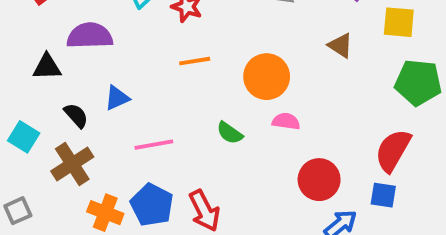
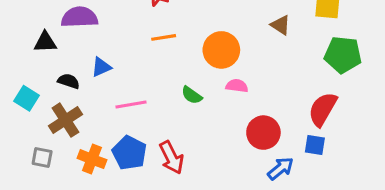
black semicircle: (76, 115) -> (69, 81), turned -30
gray square: (18, 211) -> (42, 158), moved, turned 35

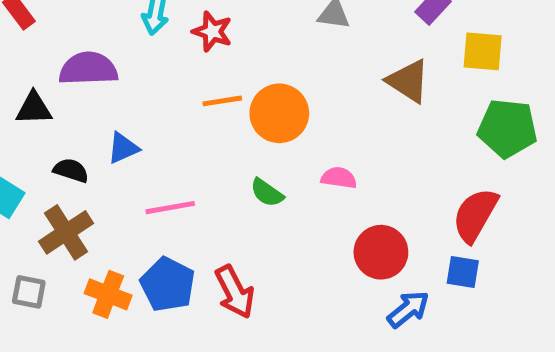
brown triangle: (281, 25) -> (408, 81), size x1.4
orange circle: (221, 50) -> (279, 113), moved

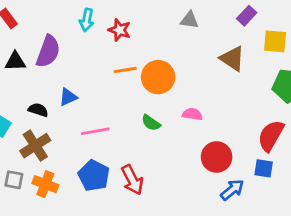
purple semicircle: (88, 69) -> (48, 51), turned 112
black triangle: (34, 108) -> (15, 61), moved
orange cross: (108, 294) -> (45, 184), moved

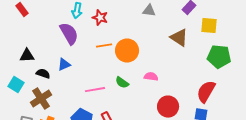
purple semicircle: (48, 51) -> (69, 34), moved, turned -50
black triangle: (15, 61) -> (27, 56), moved
pink line: (95, 131) -> (95, 90), moved

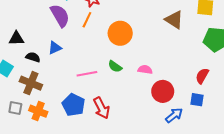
orange line: (104, 46) -> (87, 20), moved, turned -56
pink semicircle: (151, 77) -> (145, 70), moved
red semicircle: (206, 92) -> (202, 76), size x0.7
brown cross: (41, 99) -> (31, 83), turned -35

